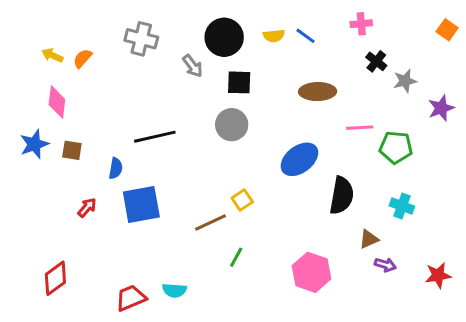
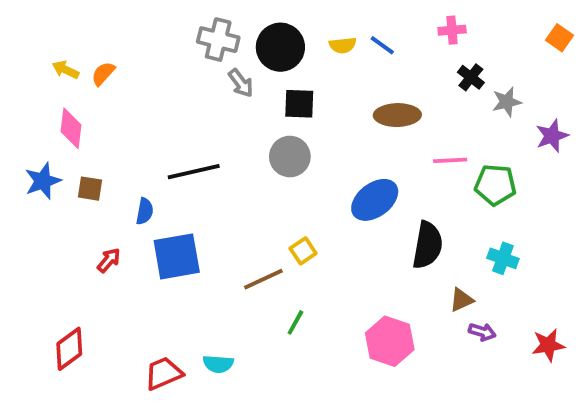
gray cross: (141, 39) -> (218, 40), moved

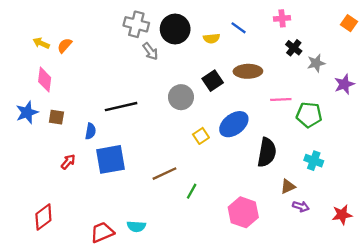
yellow semicircle: (343, 45) -> (212, 38), moved
black square: (299, 104) -> (213, 81), moved, turned -36
yellow square: (303, 251) -> (201, 136), moved
green line: (295, 322) -> (192, 191), moved

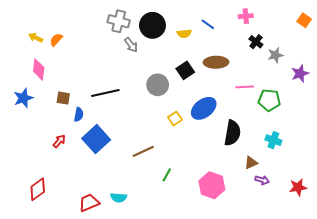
brown square: (56, 117) -> (63, 98), moved
blue square: (110, 159) -> (96, 139), turned -32
green line: (192, 191) -> (167, 175), moved

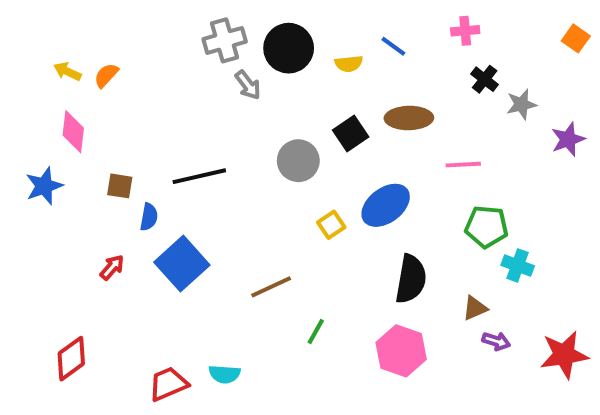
gray cross: (119, 21) -> (225, 40), turned -30
green pentagon: (269, 100) -> (487, 227), moved
black semicircle: (232, 133) -> (411, 279), moved
red star: (298, 187) -> (564, 355), size x1.4

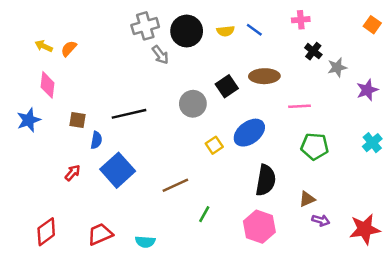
yellow semicircle: (349, 64) -> (226, 31), moved
cyan cross: (518, 265) -> (372, 143), moved, turned 30
red trapezoid: (168, 384) -> (100, 234), moved

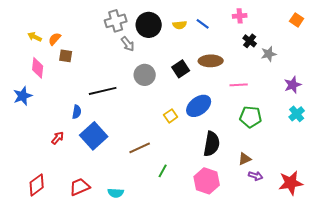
purple star: (367, 90) -> (293, 85), moved
gray circle: (193, 104) -> (145, 75), moved
brown square: (78, 120) -> (66, 56), moved

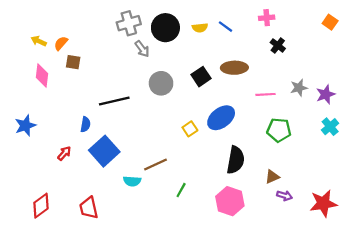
gray star: (269, 54) -> (299, 88), moved
blue star: (23, 96) -> (25, 126), moved
red trapezoid: (80, 187) -> (89, 208), turned -80
cyan semicircle: (116, 193) -> (132, 181), moved

